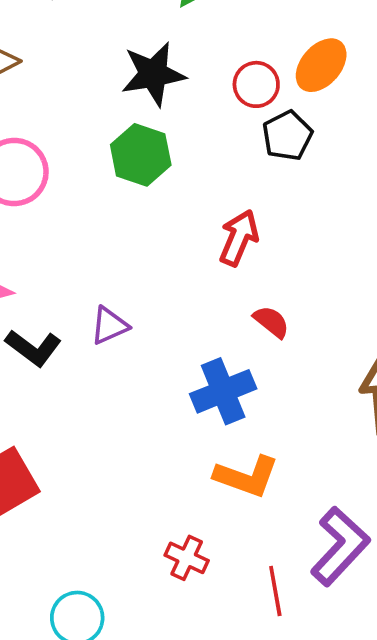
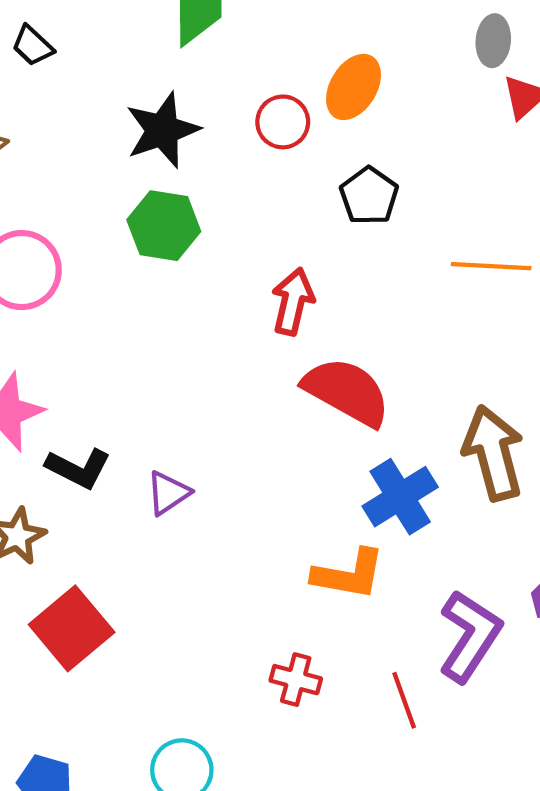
black pentagon: (287, 136) -> (369, 196), moved
red semicircle: (271, 322) -> (347, 392), size x2.0
purple triangle: (109, 326) -> (168, 493), moved
blue cross: (223, 391) -> (400, 497), moved

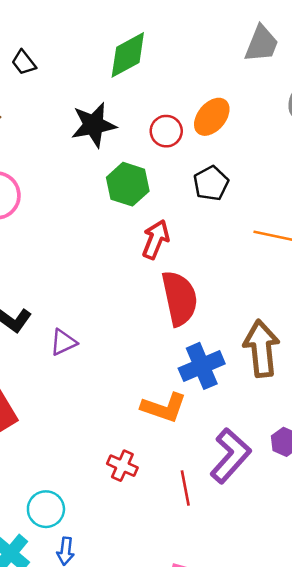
green hexagon: (164, 226) -> (128, 184), moved
red semicircle: (347, 392) -> (180, 298), turned 40

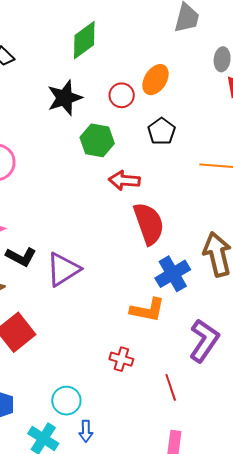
red arrow: (156, 239) -> (124, 180), turned -100
purple triangle: (63, 342) -> (63, 269), size x1.6
red line: (185, 488) -> (171, 387), moved

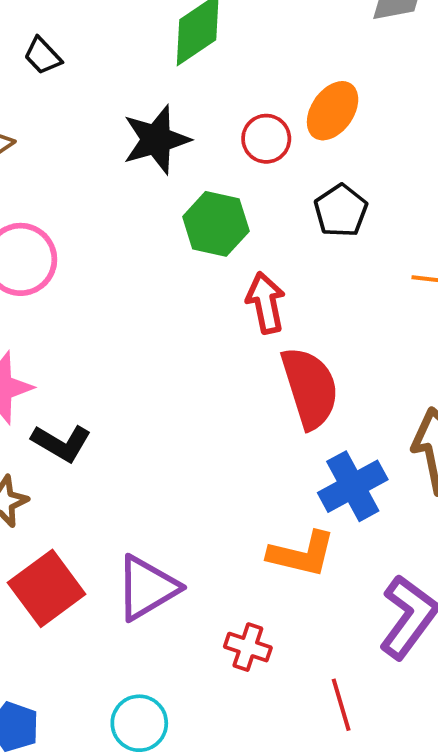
red arrow: (124, 180) -> (266, 303), turned 72
purple triangle: (63, 269) -> (147, 588), moved

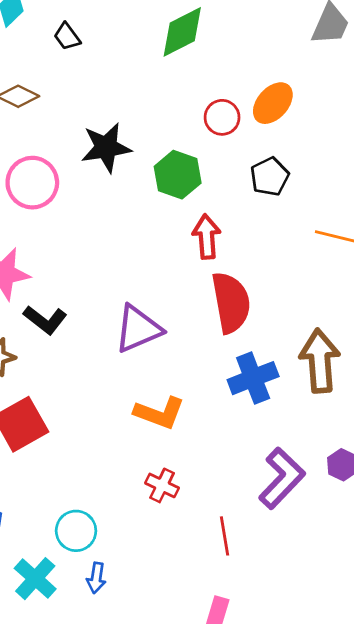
black star: (156, 140) -> (106, 148), moved
orange L-shape: (302, 554) -> (159, 413), moved
purple triangle: (147, 588) -> (138, 329), moved

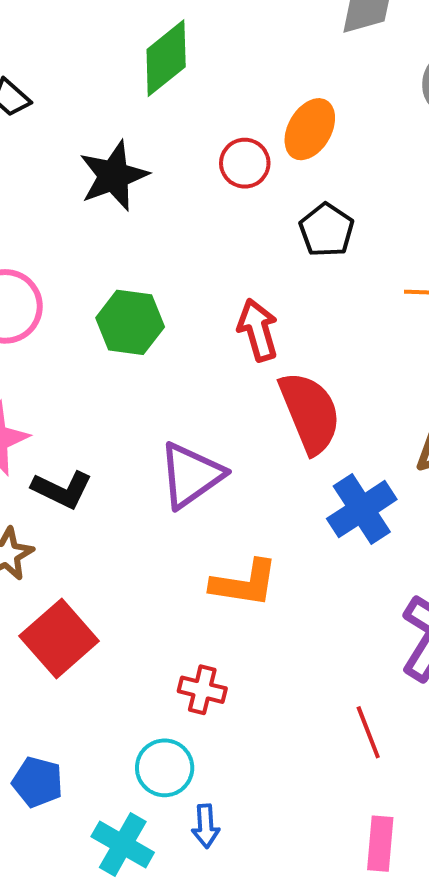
black star: (106, 148) -> (114, 176), moved
green hexagon: (178, 175) -> (130, 322), moved
red cross: (162, 485) -> (202, 690), moved

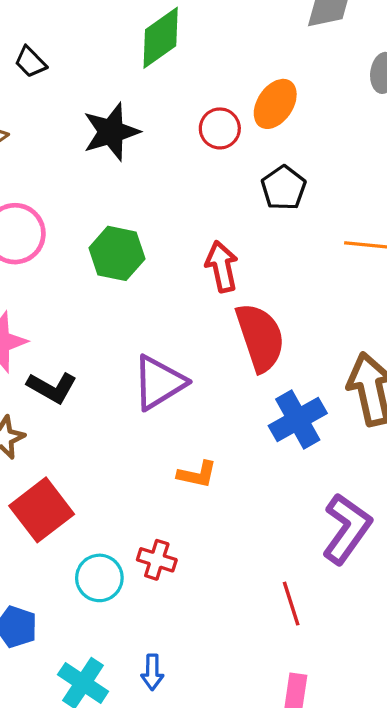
orange L-shape: (244, 583) -> (197, 474), size x0.7
cyan circle: (165, 768) -> (99, 578), moved

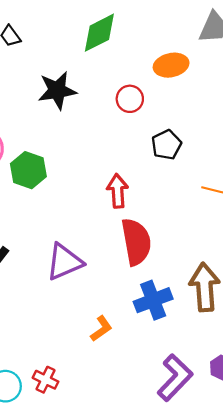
orange ellipse: (275, 104) -> (171, 65), moved, turned 36
green hexagon: (117, 253) -> (28, 170), moved
orange L-shape: (197, 474) -> (101, 329), moved, turned -56

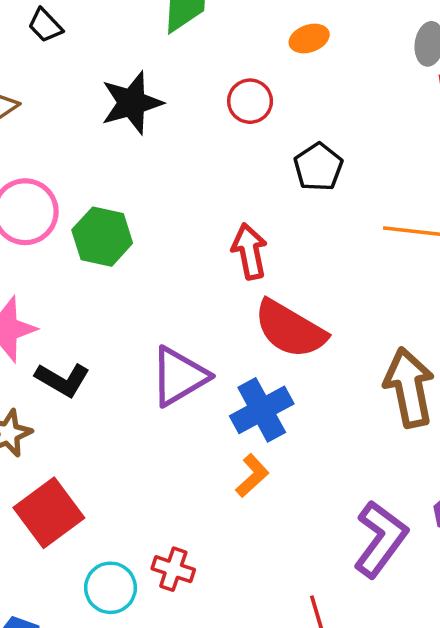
orange ellipse: (171, 65) -> (309, 39), size x0.7
red semicircle: (136, 242) -> (290, 329), turned 138
blue cross: (153, 300) -> (262, 410), moved

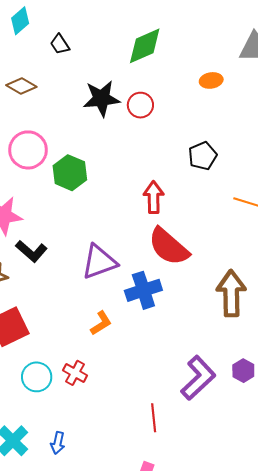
red circle: (250, 101) -> (140, 105), moved
orange L-shape: (252, 476) -> (101, 323), moved

